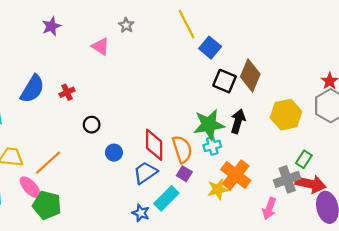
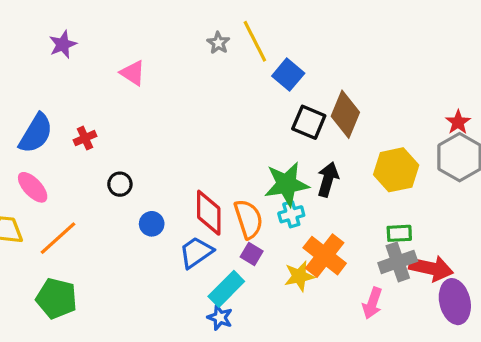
gray star: (126, 25) -> (218, 43), moved
green rectangle: (304, 159) -> (399, 233), moved, turned 54
pink ellipse: (30, 187) -> (33, 187), moved
blue star: (141, 213) -> (220, 317), moved

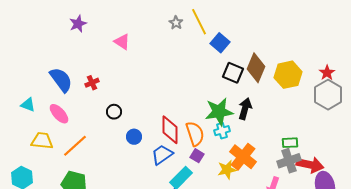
blue semicircle: (36, 133) -> (61, 80), turned -68
yellow hexagon: (396, 170) -> (288, 75), moved

